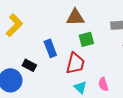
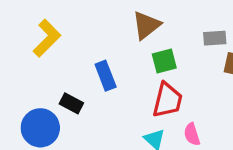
brown triangle: (75, 17) -> (146, 25), turned -36
red trapezoid: (75, 63) -> (167, 100), moved

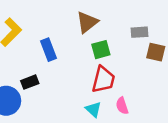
blue rectangle: (106, 76) -> (49, 50), moved
black rectangle: (71, 103) -> (30, 82), turned -49

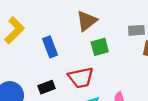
red trapezoid: (103, 80) -> (81, 78), moved, turned 64
black rectangle: (30, 82) -> (46, 87), moved

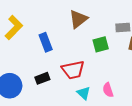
green square: (100, 47) -> (101, 44), moved

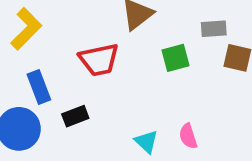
blue rectangle: (46, 42) -> (39, 87), moved
red trapezoid: (73, 70) -> (99, 60), moved

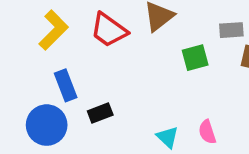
red trapezoid: (99, 60) -> (109, 30), moved, turned 48

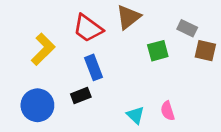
yellow L-shape: (54, 30) -> (43, 49), moved
gray rectangle: (231, 30) -> (187, 28), turned 30
blue rectangle: (66, 85) -> (93, 67), moved

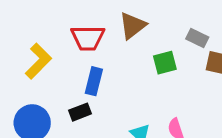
red trapezoid: (88, 28) -> (88, 38), turned -36
blue rectangle: (93, 67) -> (94, 81), turned 35

